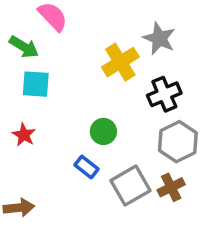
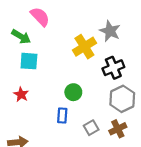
blue rectangle: (87, 167) -> (62, 116), turned 56
gray square: (131, 186) -> (91, 128), size x0.6

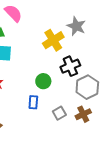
black cross: (113, 68) -> (70, 66), moved

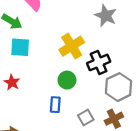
yellow cross: (53, 40) -> (72, 46), moved

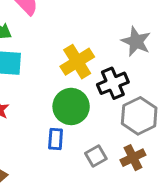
gray star: (106, 16) -> (136, 41), moved
green circle: (67, 80) -> (71, 106), size x1.5

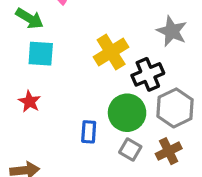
green circle: (71, 106) -> (127, 113), moved
gray square: (96, 156) -> (130, 149), turned -30

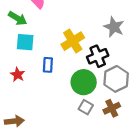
blue rectangle: (89, 132) -> (48, 65), moved

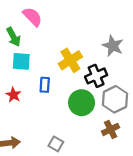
green arrow: (18, 18) -> (13, 37), turned 30
gray square: (86, 107) -> (56, 144), moved

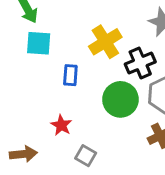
red star: (13, 95) -> (61, 125), moved

